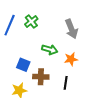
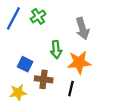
green arrow: (50, 50) -> (56, 50), turned 63
orange star: (71, 59) -> (79, 62), size x1.5

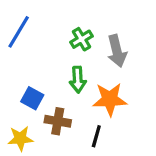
green cross: (38, 16) -> (81, 39), moved

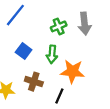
gray arrow: (117, 51) -> (85, 24), moved
blue square: (32, 98) -> (24, 51), moved

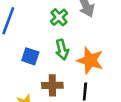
orange star: (72, 71) -> (90, 60), turned 30

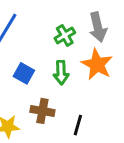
orange star: (90, 60) -> (97, 64), moved

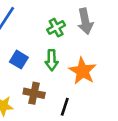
orange star: (97, 64) -> (82, 71), moved

